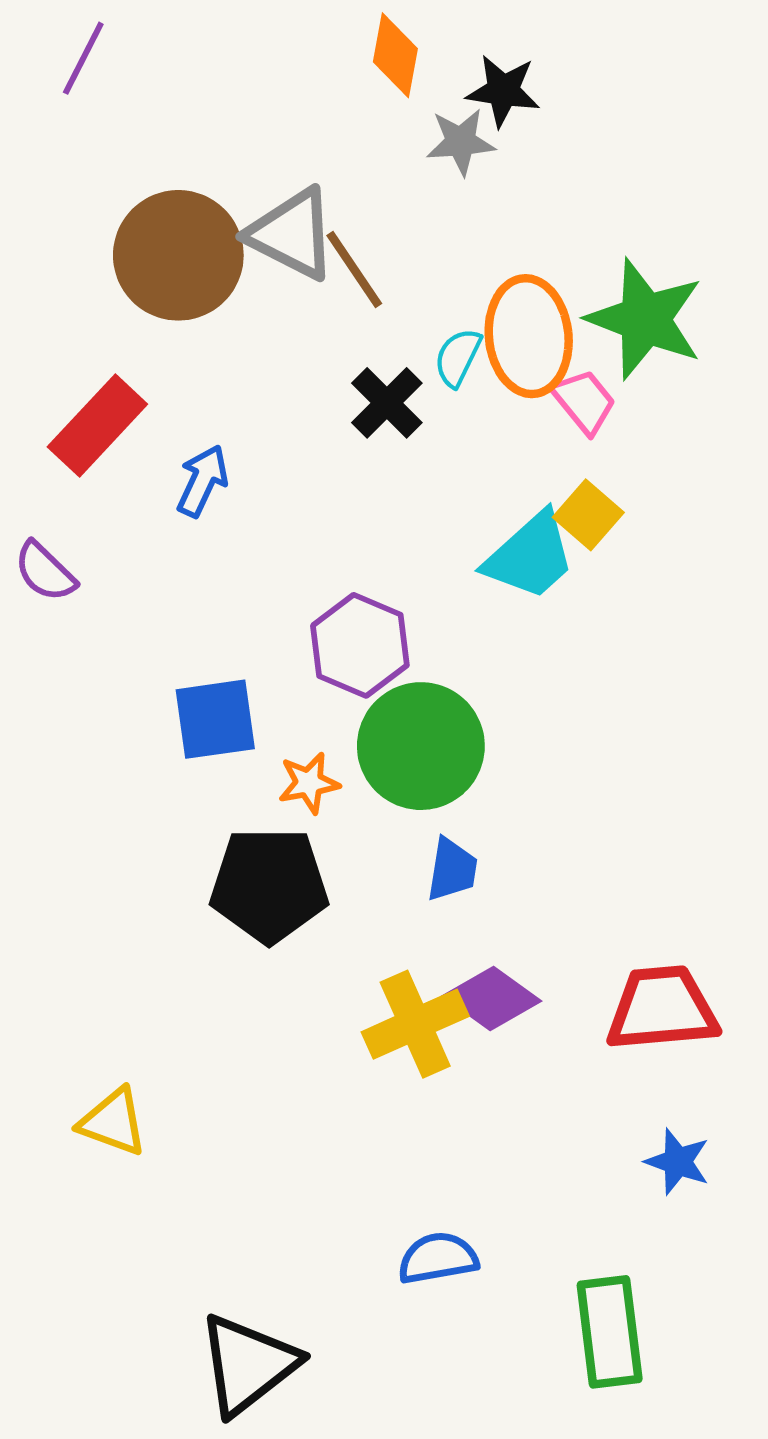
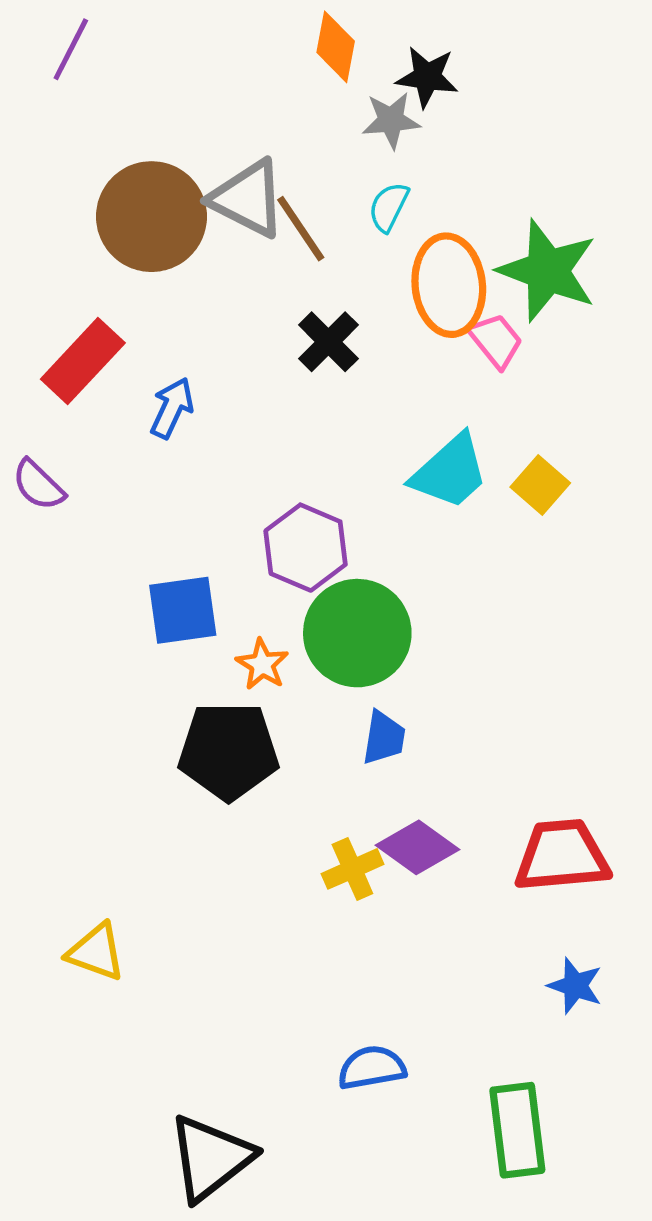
cyan semicircle: (458, 357) -> (389, 207), moved
yellow square: (588, 515) -> (540, 485), moved
orange star: (309, 783) -> (262, 664), turned -30
yellow cross: (415, 1024) -> (352, 869), size x0.7

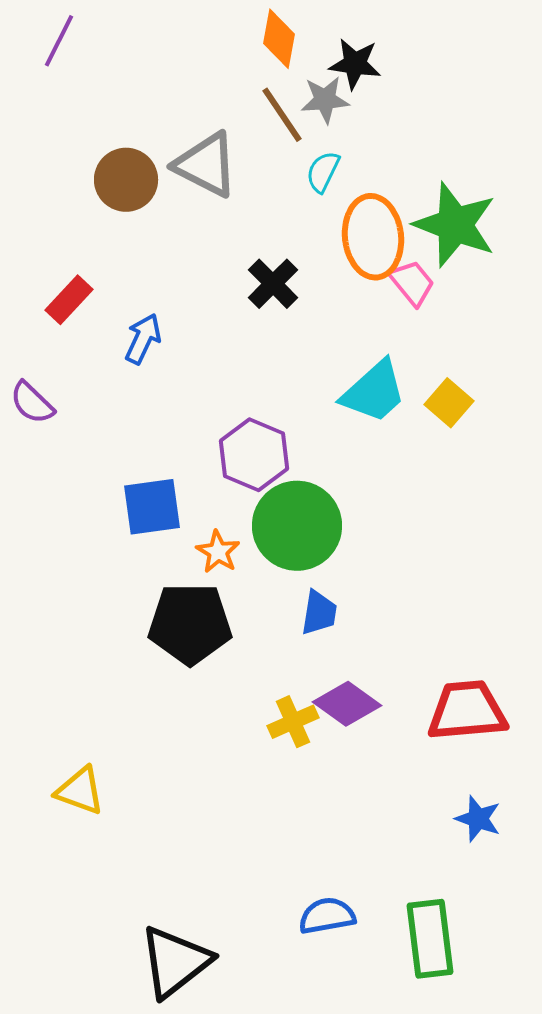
brown circle: (151, 217) -> (126, 180), size x0.7
brown line: (301, 229) -> (282, 115), moved
red rectangle: (83, 361) -> (69, 300), size x0.7
blue semicircle: (372, 1068) -> (327, 916), moved

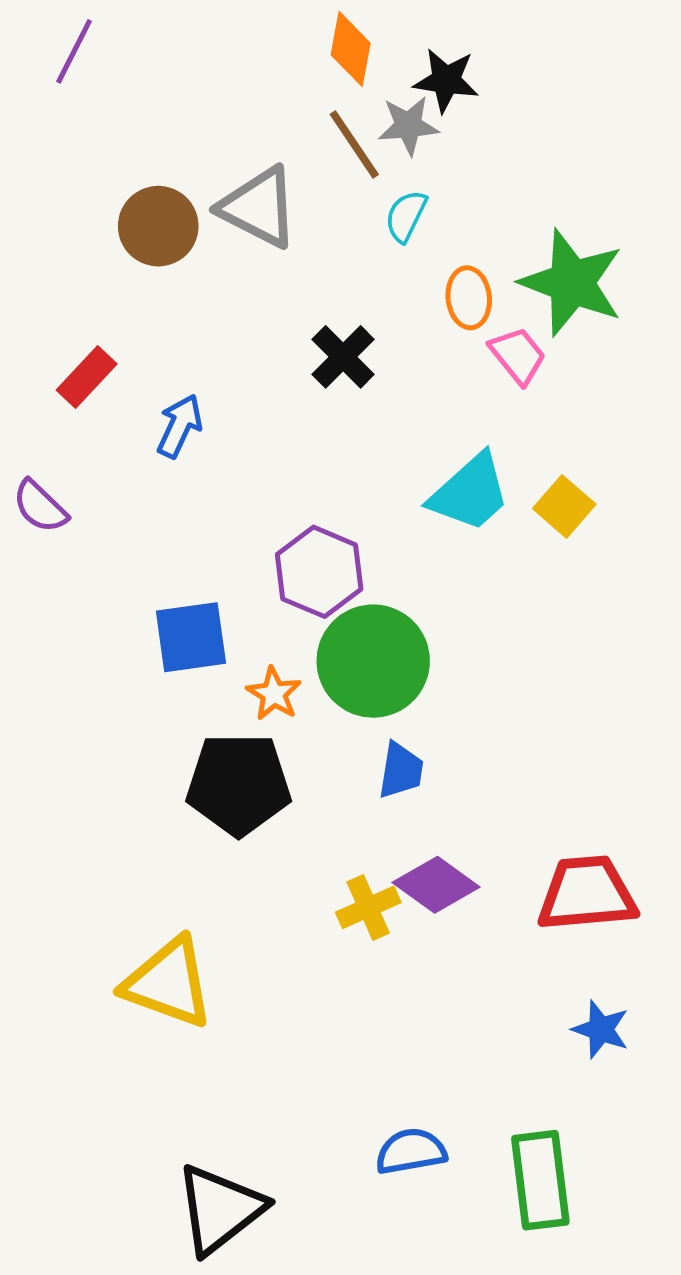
orange ellipse: (373, 237) -> (469, 298), size x0.6
yellow triangle: (80, 791) -> (168, 983), moved, size x1.5

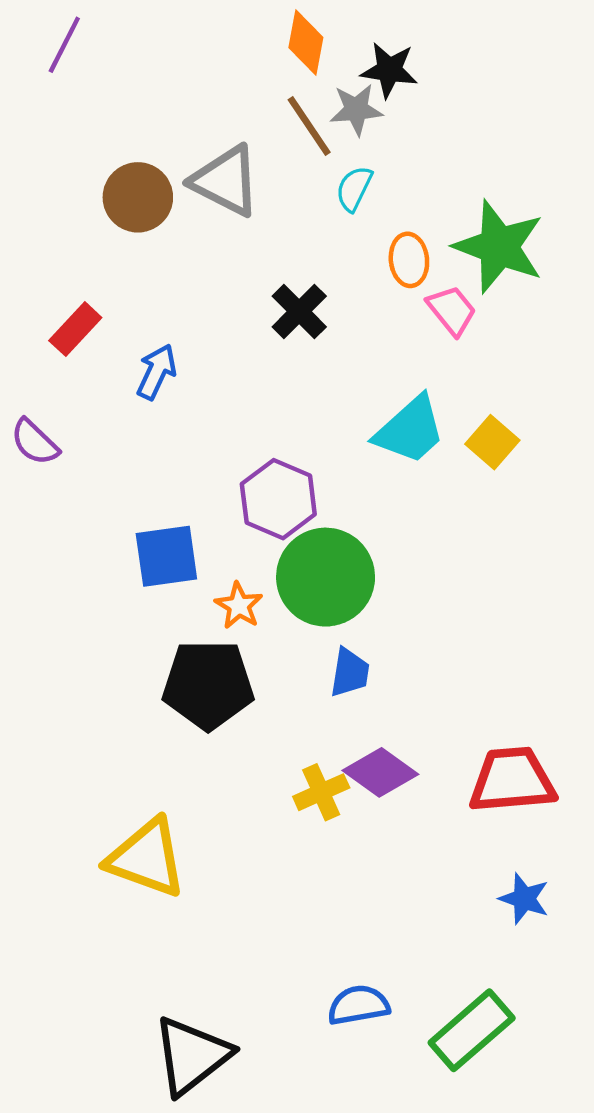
green rectangle: (540, 1180) -> (472, 1030), turned 56

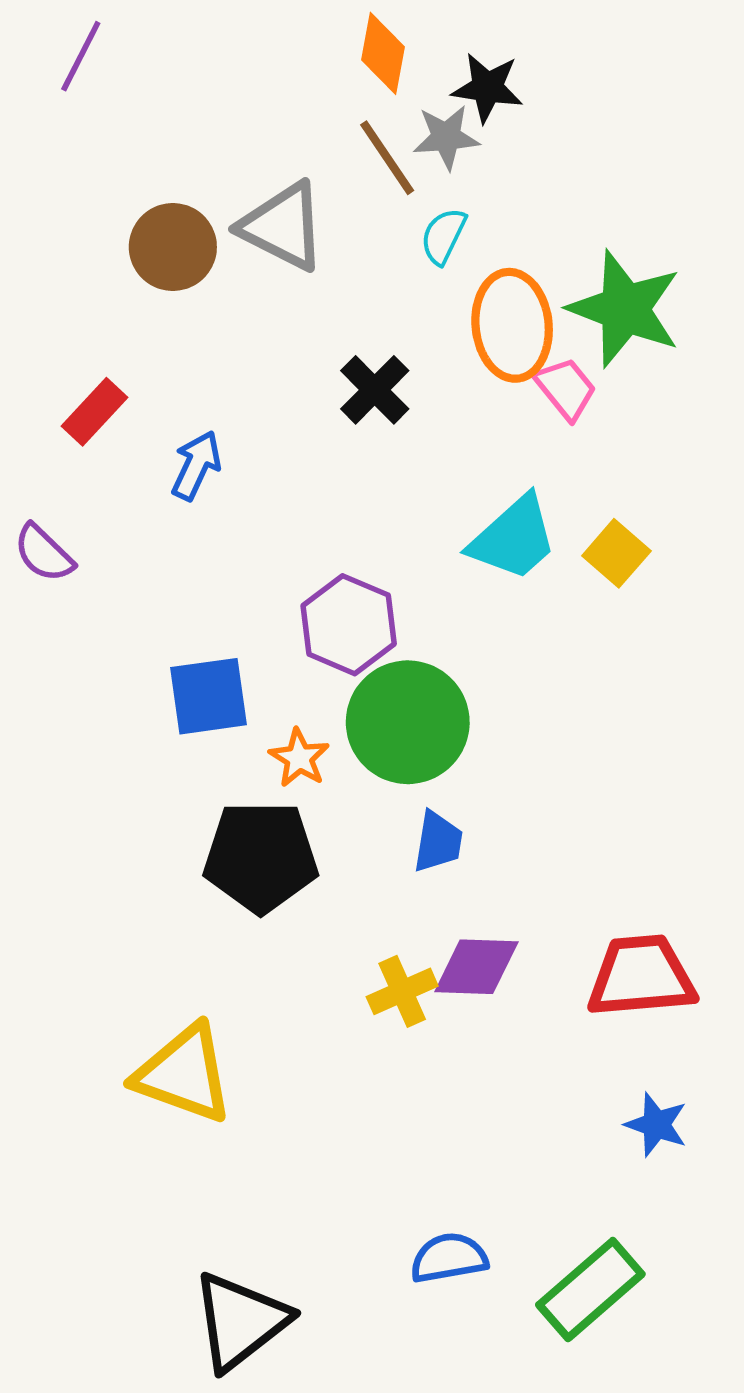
orange ellipse: (409, 260) -> (512, 325), size x1.6
purple diamond: (380, 772) -> (476, 967), turned -34

